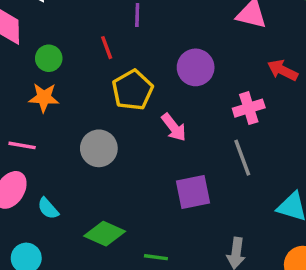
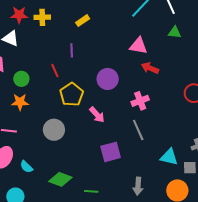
red arrow: (283, 70) -> (150, 68), moved

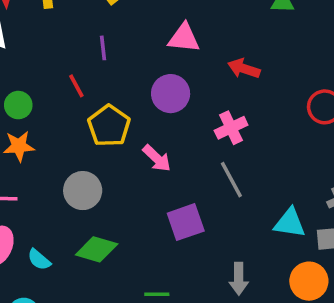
pink triangle: (138, 46) -> (184, 38), moved
green diamond: (60, 179) -> (97, 249), moved

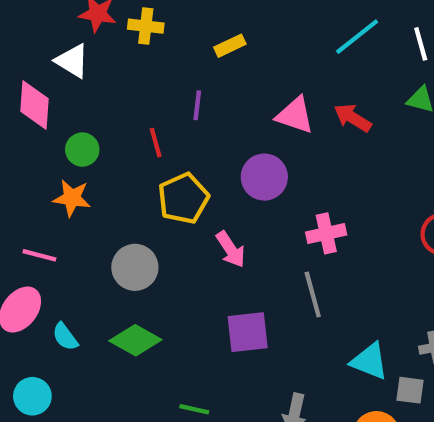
red arrow: (244, 69) -> (353, 118), moved

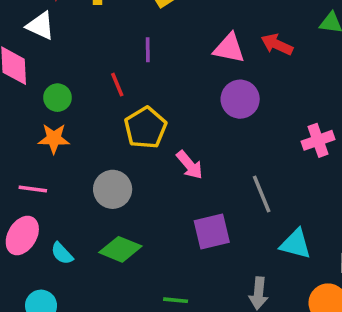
purple circle: (264, 177) -> (240, 99), moved
pink cross: (326, 233) -> (318, 140), moved
cyan triangle: (369, 361) -> (296, 244), moved

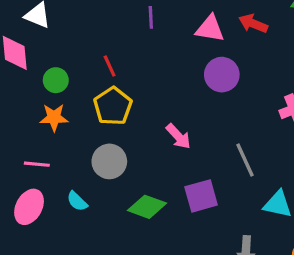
purple line: (148, 50) -> (151, 17), moved
yellow pentagon: (146, 128) -> (113, 106), moved
green diamond: (120, 249) -> (147, 207), moved
cyan semicircle: (62, 253) -> (77, 201), moved

